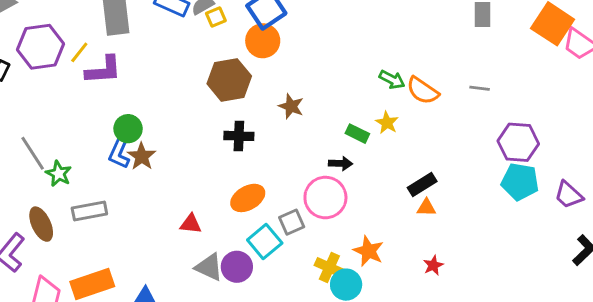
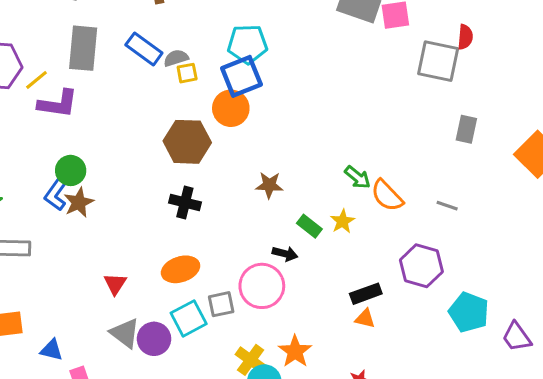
brown star: (291, 106) -> (269, 185), moved, turned -30
purple hexagon: (518, 142) -> (421, 266), moved
red triangle: (191, 224) -> (115, 284), turned 45

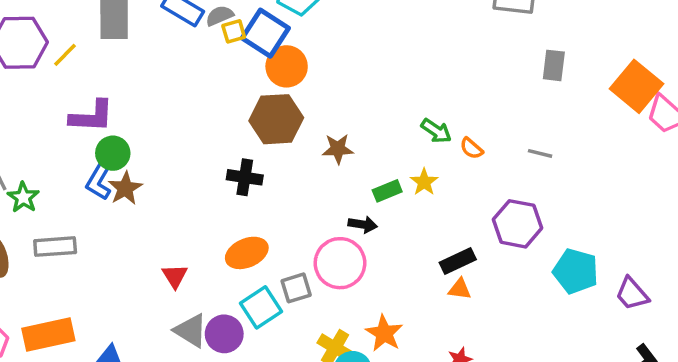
blue square: (241, 76) -> (265, 33), moved, turned -30
purple L-shape: (58, 104) -> (92, 116), moved
brown hexagon: (187, 142) -> (276, 119), moved
orange semicircle: (387, 196) -> (471, 148), size x0.6
green rectangle: (309, 226) -> (387, 191), turned -55

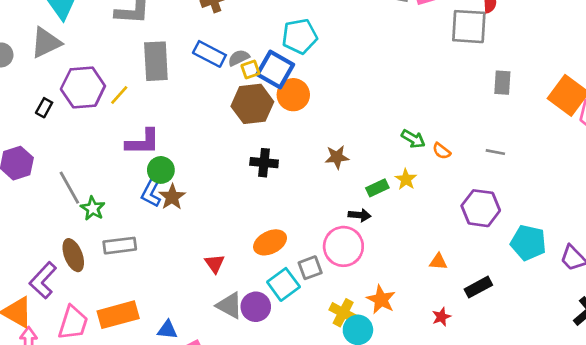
brown hexagon: (276, 119) -> (252, 104), moved
black cross: (245, 177) -> (264, 163), moved
black rectangle: (458, 261) -> (478, 287), moved

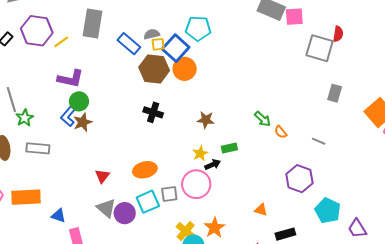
blue rectangle: (209, 54) -> (129, 44), moved
yellow star: (406, 179) -> (200, 153), moved
black arrow: (360, 215) -> (213, 165), turned -42

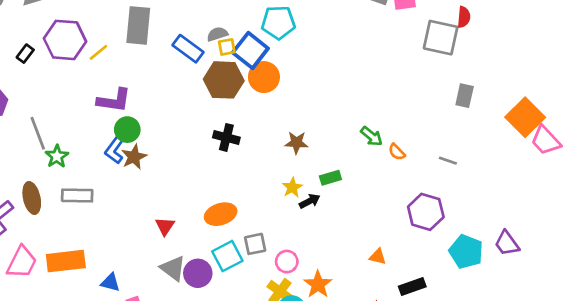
pink circle: (196, 184) -> (287, 262), moved, size x0.6
purple trapezoid: (357, 228) -> (507, 243), moved

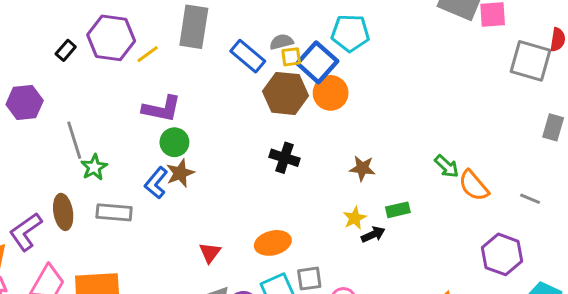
blue L-shape: (115, 150) -> (156, 183), moved
orange semicircle: (397, 152) -> (474, 186), size x1.6

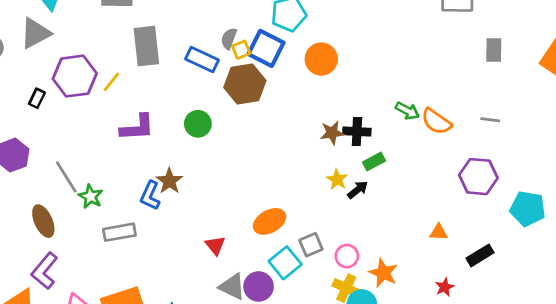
gray semicircle: (281, 42) -> (229, 39), turned -40
orange circle: (331, 93) -> (321, 59), moved
green circle: (174, 142) -> (198, 124), moved
black cross: (285, 158) -> (357, 131), moved
brown ellipse: (63, 212) -> (43, 221), moved

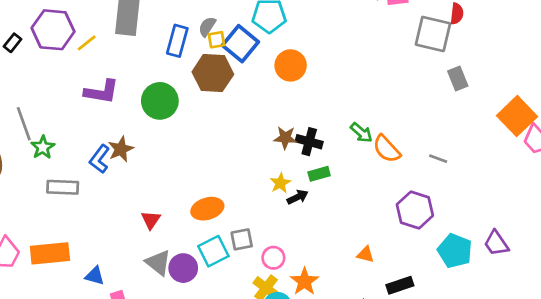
gray rectangle: (494, 50) -> (458, 78), moved, turned -35
blue rectangle: (202, 59) -> (177, 41), turned 68
green circle: (198, 124) -> (160, 101), size x1.4

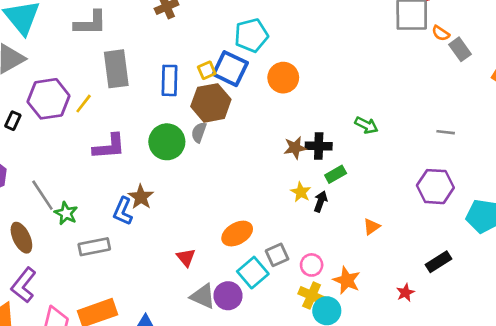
gray semicircle: (207, 27) -> (199, 132), moved
gray rectangle: (458, 78) -> (460, 49), moved
orange semicircle: (387, 149) -> (441, 33), moved, size x0.6
black arrow: (298, 197) -> (321, 201), turned -30
orange triangle: (365, 254) -> (372, 227), moved, turned -36

